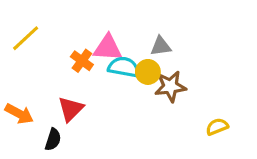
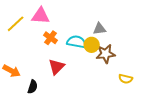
pink triangle: (108, 48) -> (41, 16), moved
red triangle: (71, 109) -> (57, 67), moved
yellow semicircle: (217, 127) -> (126, 79), moved, turned -144

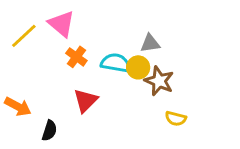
pink triangle: (41, 16) -> (61, 24), turned 36
brown star: (106, 54) -> (159, 81), turned 30
yellow semicircle: (126, 79) -> (176, 119), moved

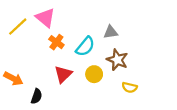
cyan semicircle: (116, 63) -> (85, 46), turned 120
yellow circle: (138, 67) -> (94, 74), moved

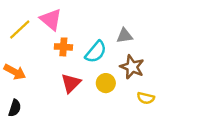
orange cross: (56, 42) -> (63, 47), turned -32
orange arrow: (13, 79) -> (15, 72), moved
black semicircle: (37, 96) -> (15, 108), moved

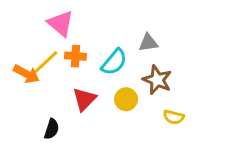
yellow line: (20, 29) -> (46, 62), moved
orange arrow: (15, 72) -> (26, 74), moved
black semicircle: (15, 108) -> (52, 129), moved

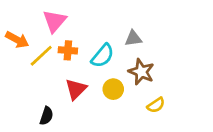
pink triangle: (61, 23) -> (55, 21), turned 30
orange arrow: (26, 74) -> (17, 40), moved
yellow semicircle: (174, 117) -> (156, 105), turned -48

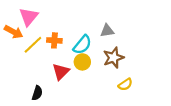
pink triangle: (55, 21) -> (29, 17), moved
brown star: (141, 72) -> (114, 58), turned 30
yellow circle: (113, 89) -> (82, 62), moved

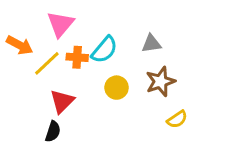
pink triangle: (29, 17) -> (60, 24), moved
cyan semicircle: (82, 45) -> (104, 50), moved
red triangle: (61, 72) -> (62, 101), moved

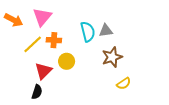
orange arrow: (20, 45) -> (14, 20), moved
cyan semicircle: (104, 50) -> (88, 32), moved, turned -54
yellow circle: (117, 88) -> (67, 61), moved

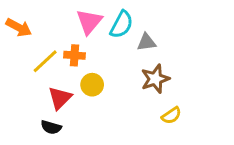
pink triangle: (42, 17) -> (89, 22), moved
cyan semicircle: (88, 32) -> (121, 25), moved, turned 42
black semicircle: (37, 92) -> (51, 127), turned 88

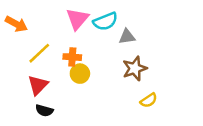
cyan semicircle: (121, 25) -> (105, 21), turned 40
orange cross: (75, 55) -> (72, 57), moved
red triangle: (60, 98) -> (38, 85), moved

